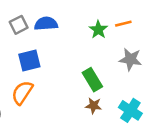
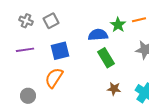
blue semicircle: (46, 24) -> (98, 35), moved
green rectangle: (92, 80) -> (106, 58), moved

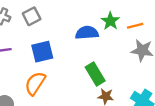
orange line: (139, 20) -> (135, 26), moved
green rectangle: (106, 58) -> (95, 74), moved

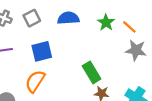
orange line: (135, 26) -> (129, 27), turned 56
blue semicircle: (87, 33) -> (68, 18), moved

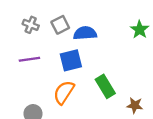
blue semicircle: (68, 18) -> (85, 33), moved
green rectangle: (92, 72) -> (105, 86), moved

